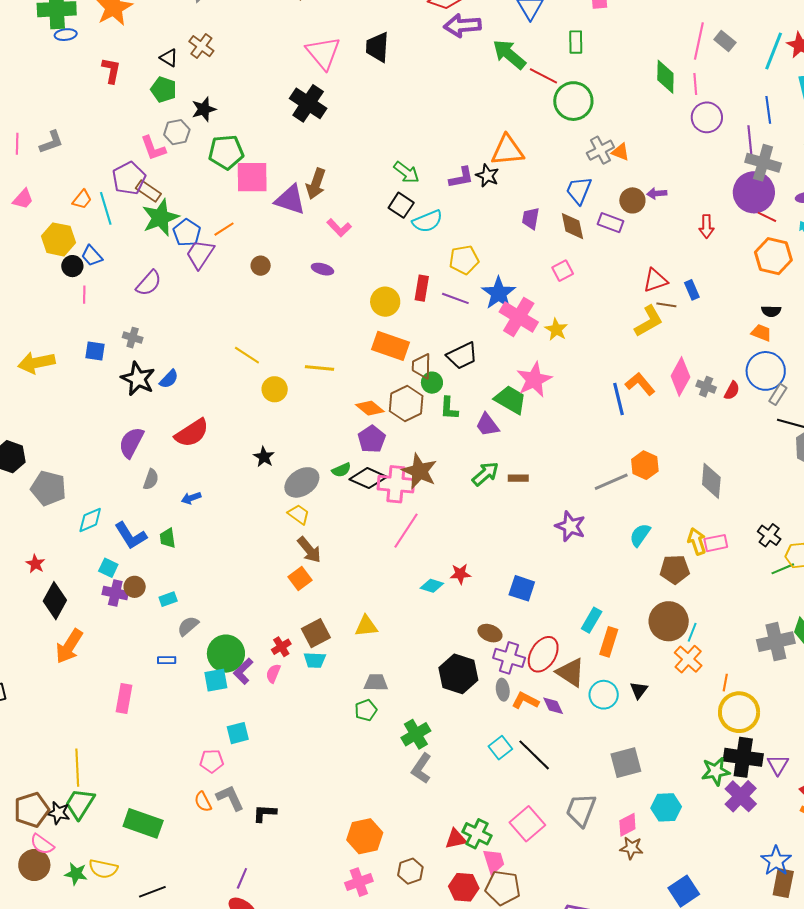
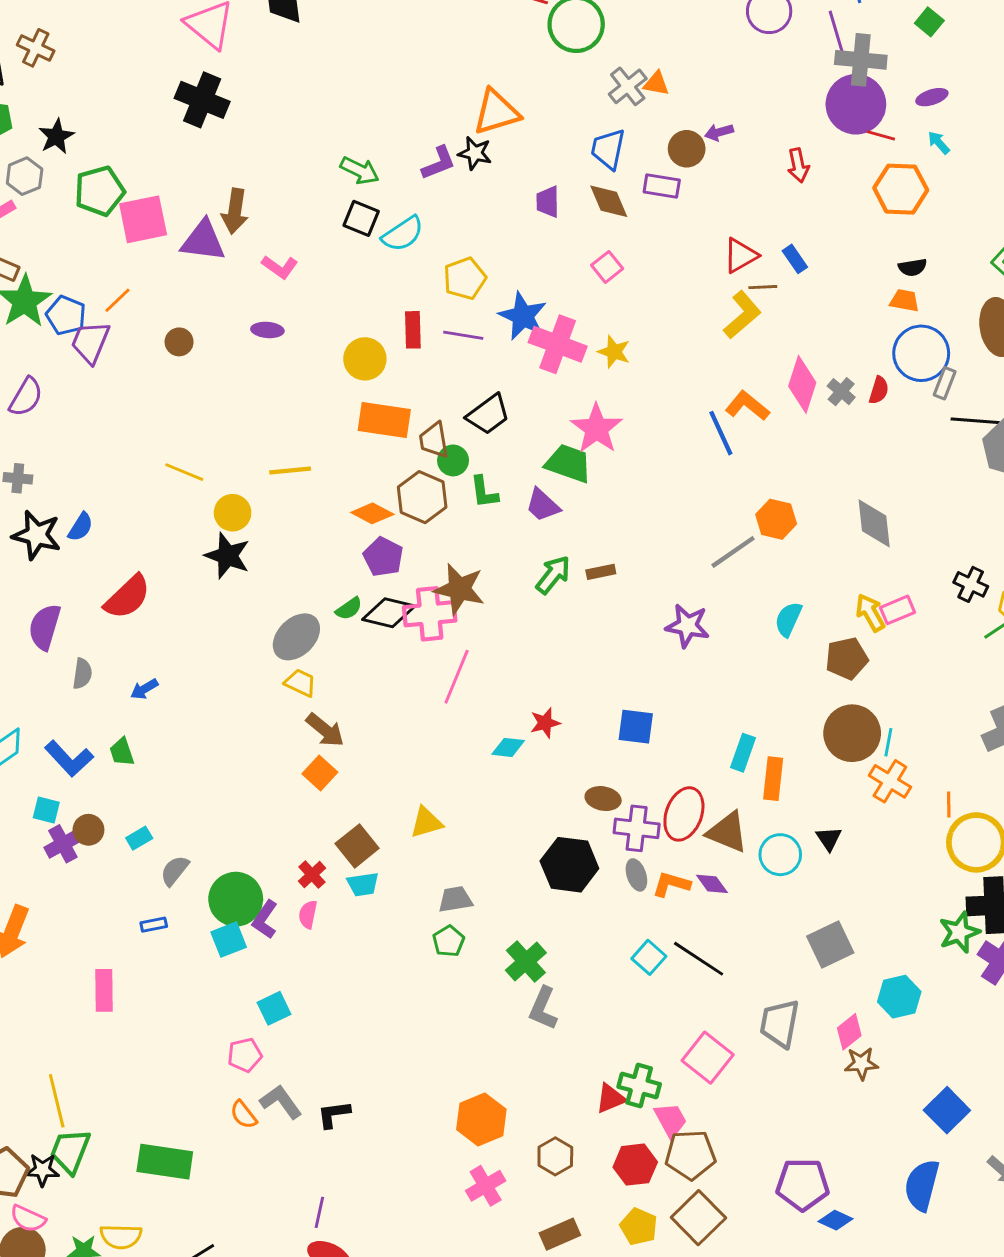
gray cross: (706, 387) -> (841, 392), turned 30
black star: (264, 457) -> (227, 556), moved, size x1.5
purple cross: (115, 593) -> (63, 844), turned -30

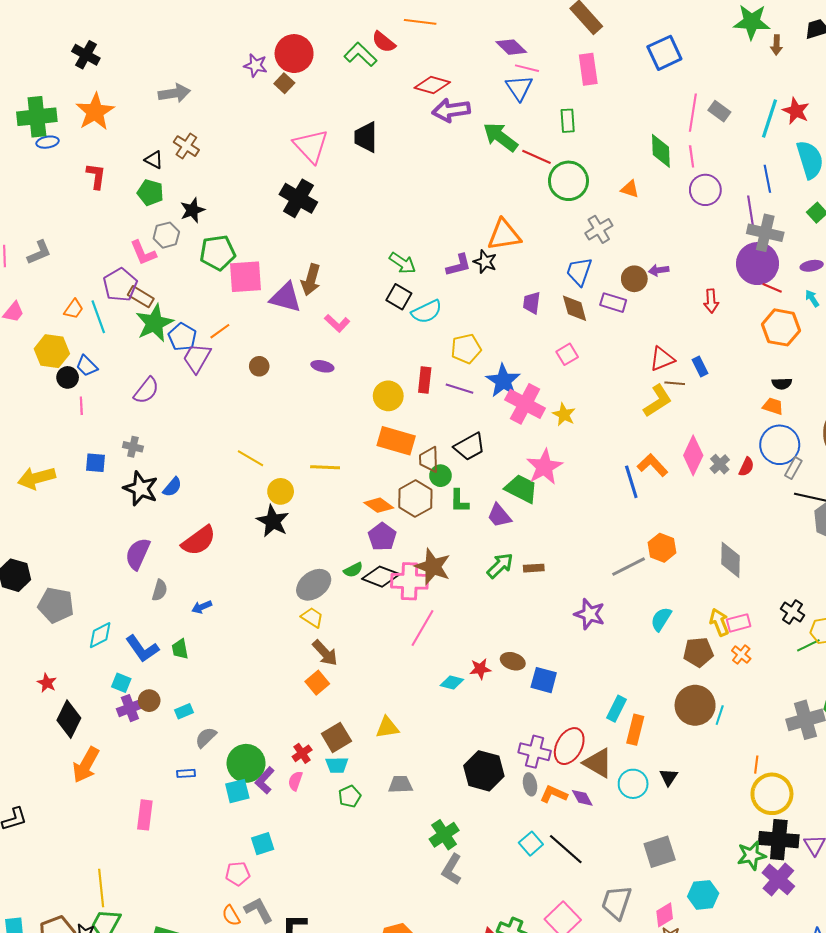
orange triangle: (656, 83) -> (630, 189), moved
orange cross: (890, 781) -> (741, 655), moved, size x0.7
brown ellipse: (603, 799) -> (513, 661), moved
green pentagon: (449, 941) -> (350, 796), moved

